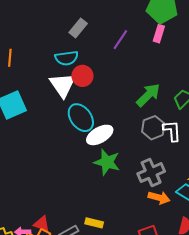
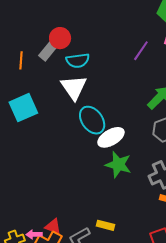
gray rectangle: (78, 28) -> (48, 51), moved
purple line: (120, 40) -> (141, 51), moved
red circle: (82, 76) -> (60, 38), moved

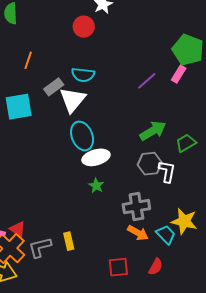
red circle: (60, 38) -> (84, 27), moved
gray rectangle: (48, 51) -> (54, 87), moved
green star: (118, 165) -> (96, 186), size x0.6
yellow rectangle: (106, 225) -> (69, 241), turned 48

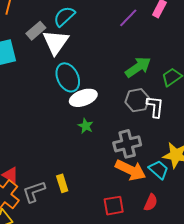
cyan semicircle: (83, 75) -> (64, 16), turned 135
orange arrow: (138, 233) -> (131, 170), size x1.4

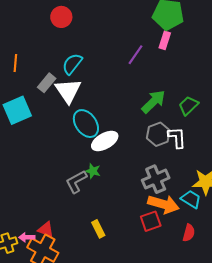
green star: (86, 126) -> (93, 171), moved
gray L-shape: (34, 192) -> (76, 182), moved
red square: (114, 206) -> (151, 221), moved

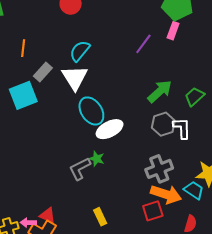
gray rectangle: (47, 83) -> (43, 72), moved

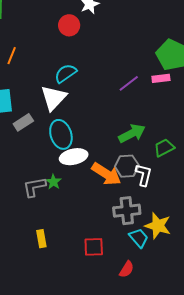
pink rectangle: (173, 31) -> (161, 78), turned 48
gray rectangle: (43, 72) -> (23, 122), moved
gray cross: (159, 169) -> (127, 211), moved
orange arrow: (166, 194) -> (106, 174), moved

